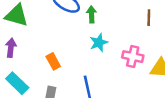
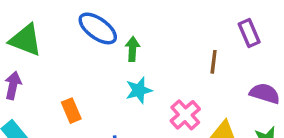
pink cross: (133, 57) -> (185, 115), turned 30

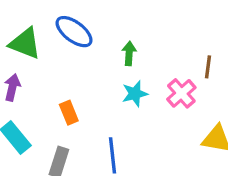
blue ellipse: (98, 28) -> (74, 32), moved
pink cross: (185, 115) -> (181, 93), moved

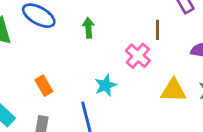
cyan star: (135, 94) -> (106, 85), moved

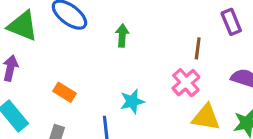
pink cross: (138, 56) -> (186, 83), moved
orange rectangle: (44, 86) -> (64, 92), turned -36

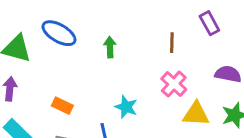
brown line: (198, 48) -> (172, 43), moved
cyan star: (132, 101) -> (126, 107), turned -30

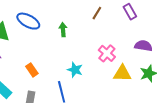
brown line: (172, 43) -> (97, 13), moved, turned 32
orange rectangle: (62, 106) -> (32, 70), turned 32

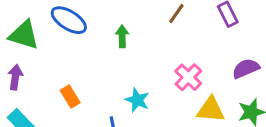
purple semicircle: (143, 46) -> (246, 68), turned -36

